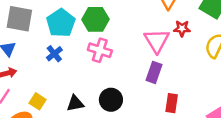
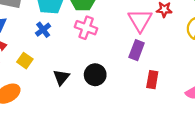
yellow square: (38, 101) -> (25, 61), moved
black triangle: (75, 103) -> (61, 77), turned -42

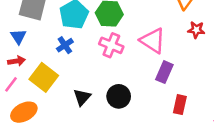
pink triangle: (140, 20) -> (153, 41), moved, turned -30
yellow square: (25, 61) -> (44, 77), size x1.6

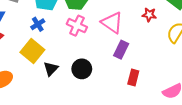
yellow square: (44, 77) -> (32, 51), moved

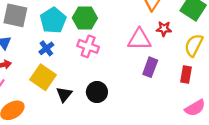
pink triangle: (112, 23) -> (139, 39), moved, turned -30
purple rectangle: (121, 50) -> (150, 67), moved
red rectangle: (133, 78) -> (186, 74), moved

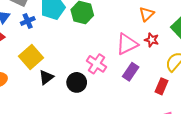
pink triangle: (139, 39) -> (127, 44), turned -40
pink cross: (88, 46) -> (97, 64), moved
blue cross: (46, 48) -> (28, 21), moved

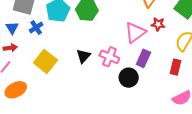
black triangle: (46, 77) -> (83, 56), moved
black circle: (77, 82) -> (129, 78), moved

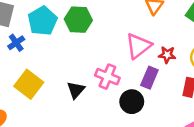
red star: (158, 24) -> (167, 55), moved
black triangle: (83, 56) -> (76, 90), moved

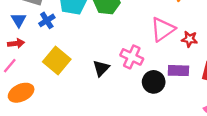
purple rectangle: (149, 78) -> (178, 71), moved, turned 66

